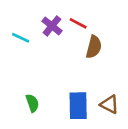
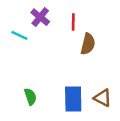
red line: (78, 23) -> (73, 22), turned 63
purple cross: (52, 26) -> (40, 17), moved

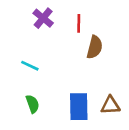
cyan line: (19, 35) -> (30, 66), moved
brown triangle: (103, 98) -> (110, 105), turned -30

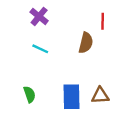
red line: (79, 23) -> (103, 21), moved
cyan line: (30, 66) -> (40, 49), moved

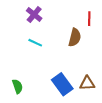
green semicircle: (29, 94) -> (17, 86), moved
blue rectangle: (71, 97) -> (62, 84), turned -35

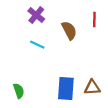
brown semicircle: (75, 37) -> (69, 30), moved, turned -42
blue rectangle: (62, 84) -> (66, 89), turned 40

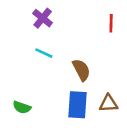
brown semicircle: (69, 30) -> (81, 70), moved
green semicircle: (19, 91) -> (22, 107), turned 128

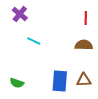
purple cross: (43, 18) -> (20, 14), moved
brown semicircle: (81, 70) -> (84, 45), moved, turned -60

